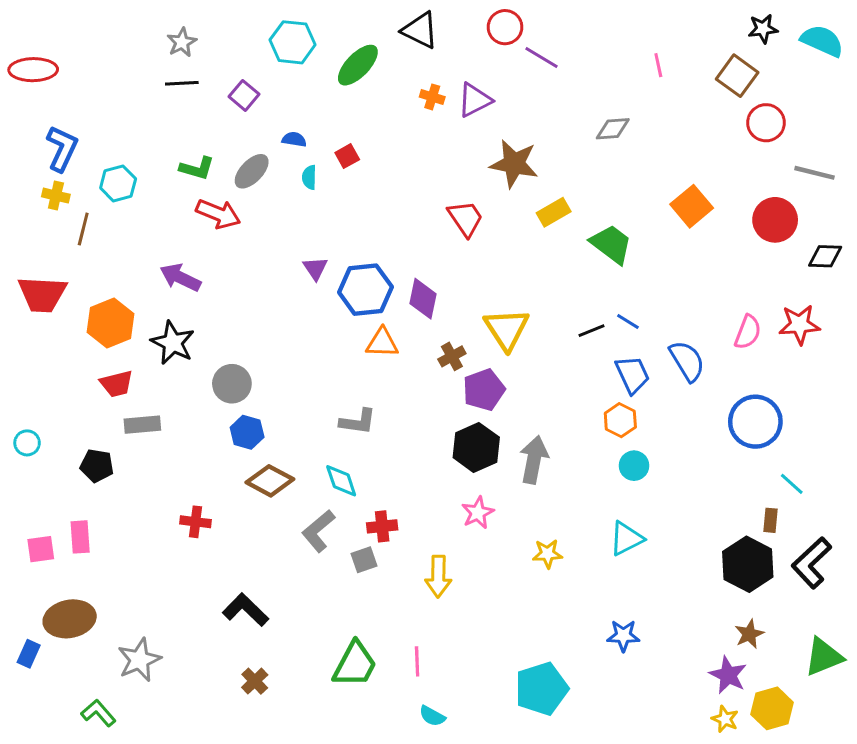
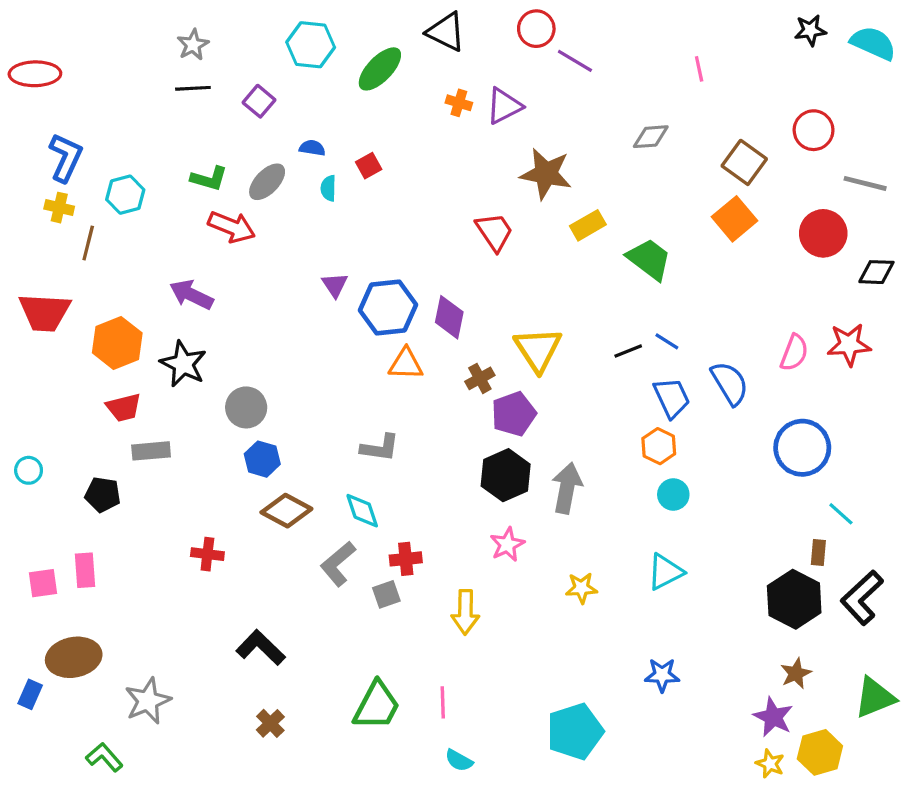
brown square: (737, 76) -> (744, 162), moved

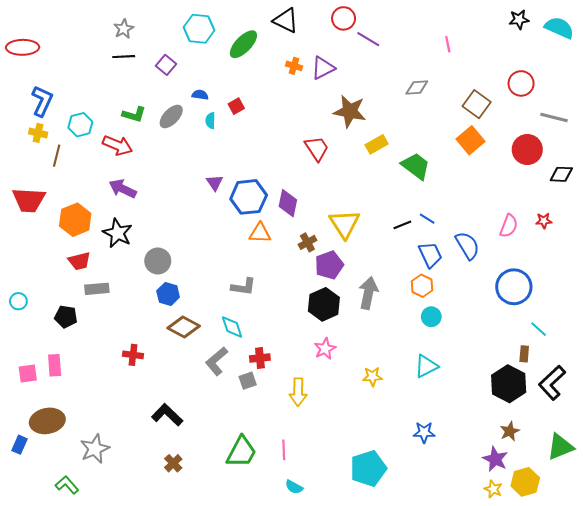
red arrow: (232, 227) -> (118, 145), moved
red star: (849, 345) -> (544, 221), size x0.6
gray arrow: (567, 488) -> (368, 293), moved

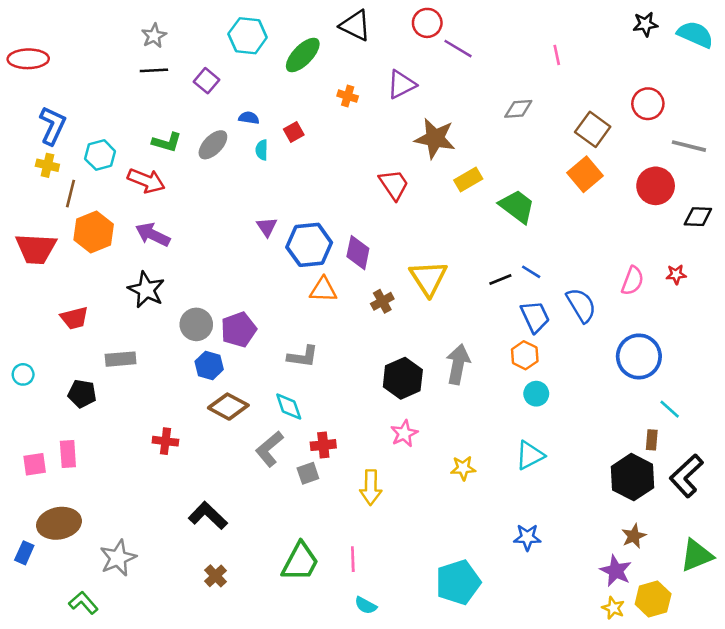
orange cross: (294, 66) -> (348, 96), moved
orange hexagon: (75, 220) -> (94, 232), moved
red trapezoid: (79, 261) -> (74, 318), moved
purple pentagon: (329, 265) -> (239, 330), moved

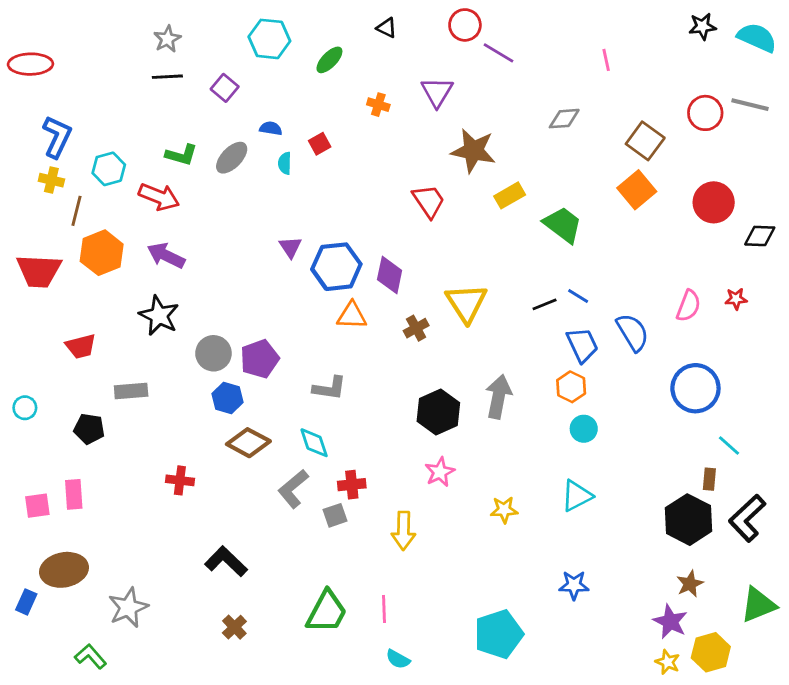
black triangle: (355, 25) -> (387, 28), size x0.6
green ellipse: (303, 55) -> (329, 60), size x0.7
purple triangle: (402, 84) -> (437, 92), turned -32
gray line: (689, 146) -> (750, 105), moved

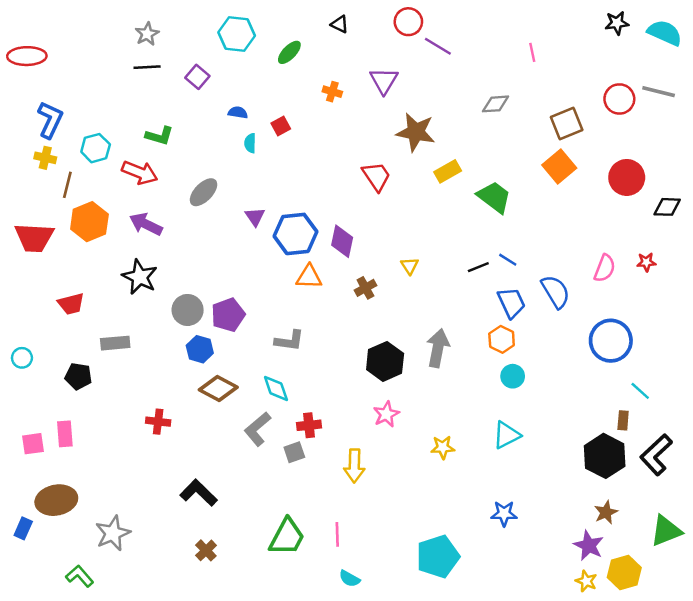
brown square: (645, 141) -> (567, 124), turned 32
gray ellipse: (232, 158) -> (204, 192), moved
yellow triangle: (466, 303) -> (410, 266), size x0.5

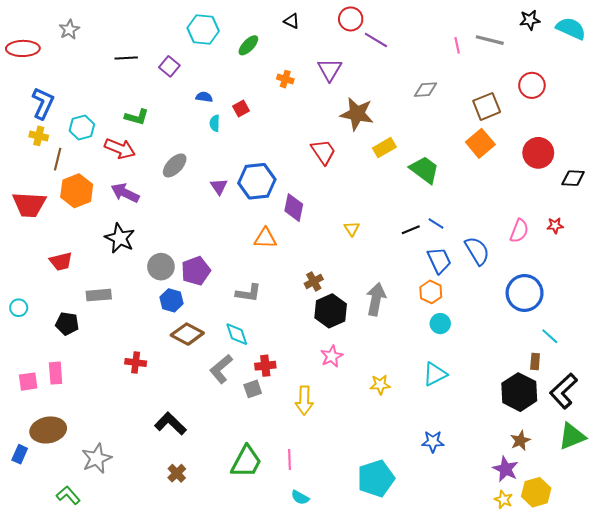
gray star: (147, 34) -> (69, 30), moved
gray line: (659, 92) -> (490, 40), moved
blue hexagon: (296, 234) -> (257, 181), moved
brown cross: (365, 288) -> (314, 281), moved
green triangle: (666, 531) -> (572, 436), moved

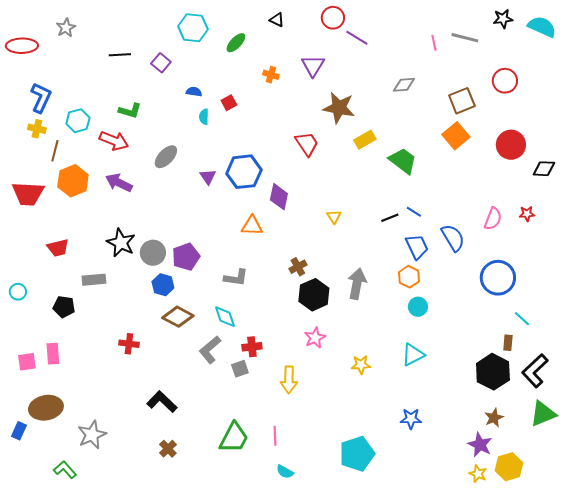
black star: (120, 238) -> (121, 243), moved

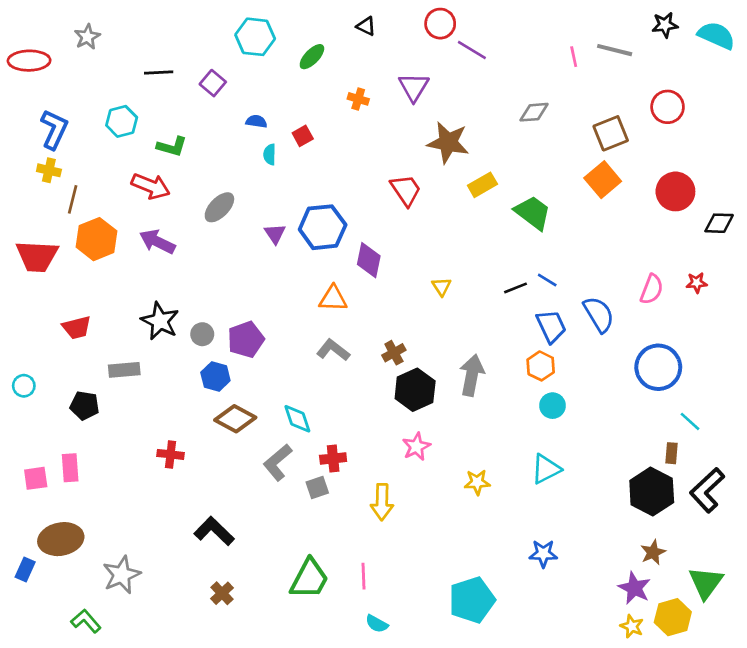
cyan hexagon: (78, 121) -> (122, 121), moved
gray circle: (153, 253) -> (202, 334), size x0.7
gray L-shape: (236, 278) -> (333, 350), moved, turned -150
green triangle: (543, 414) -> (706, 583), moved, turned -32

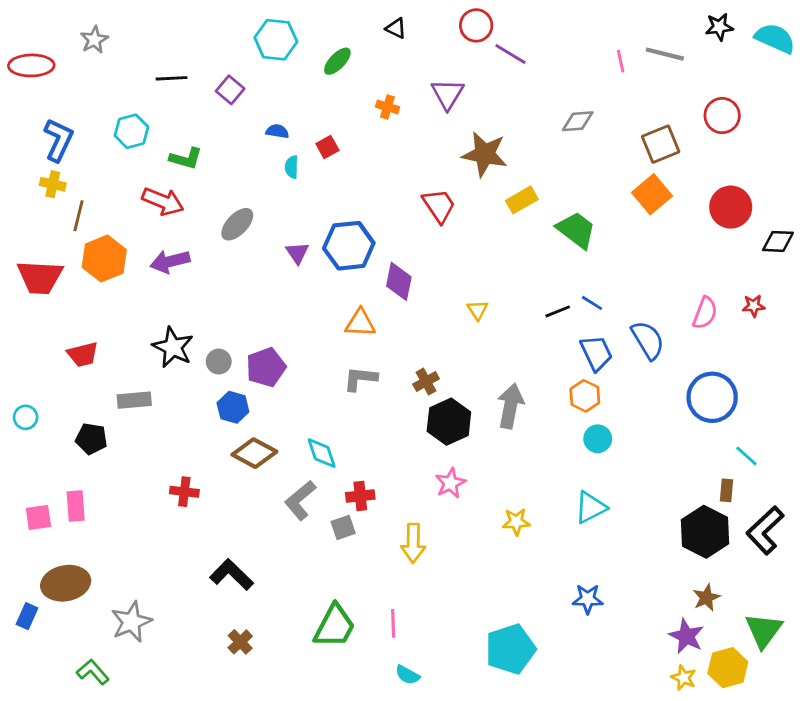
purple arrow: (157, 242) -> (170, 261), turned -40
gray L-shape: (333, 350) -> (360, 379), turned -32

